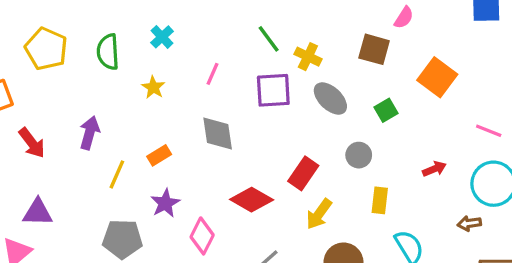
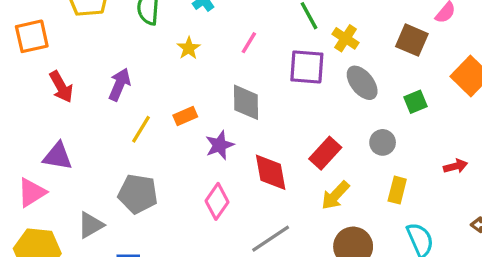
red diamond: (252, 200) -> (271, 172), turned 42
purple star: (165, 203) -> (220, 145), moved

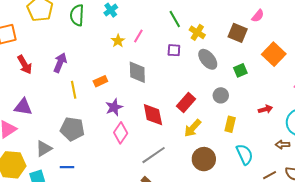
yellow star: (189, 48) -> (118, 41), moved
purple square: (307, 67) -> (174, 50), size x0.6
yellow line: (141, 129) -> (74, 90), turned -42
purple star: (220, 145) -> (114, 107), moved

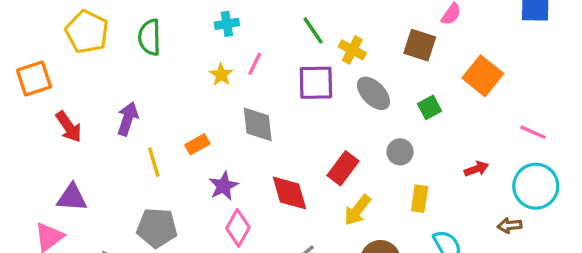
cyan cross: (111, 10) -> (227, 24), moved, turned 32
purple square: (174, 50) -> (316, 83), size x1.6

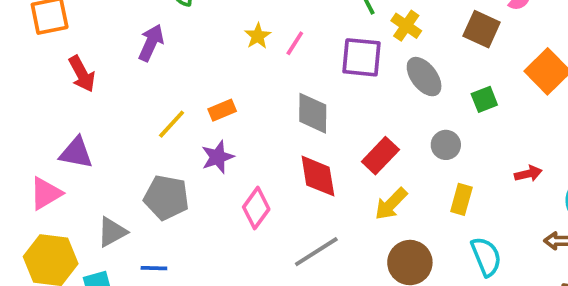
pink line: (255, 64) -> (295, 43), moved
purple arrow: (128, 119) -> (151, 43), moved
gray diamond: (258, 124) -> (313, 113), moved
yellow line: (154, 162) -> (172, 124), turned 52
purple star: (224, 186) -> (218, 157), moved

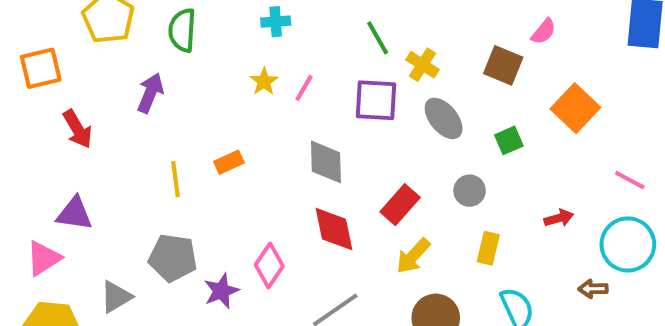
yellow line: (172, 124) -> (175, 179), turned -48
purple star: (218, 157) -> (221, 291), moved

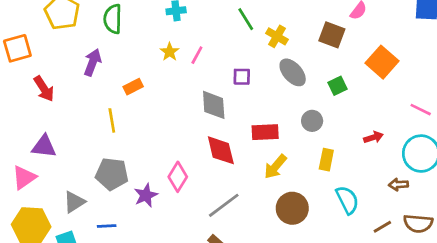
purple square: (376, 100) -> (242, 77), moved, size x0.6
orange rectangle: (229, 162) -> (133, 87), moved
red rectangle: (400, 205) -> (265, 132), turned 48

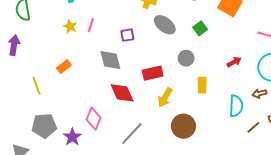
orange rectangle: (133, 87) -> (64, 67), moved
cyan semicircle: (347, 200) -> (236, 106), moved, turned 40

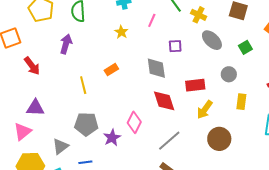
pink line: (91, 25) -> (152, 20), moved

